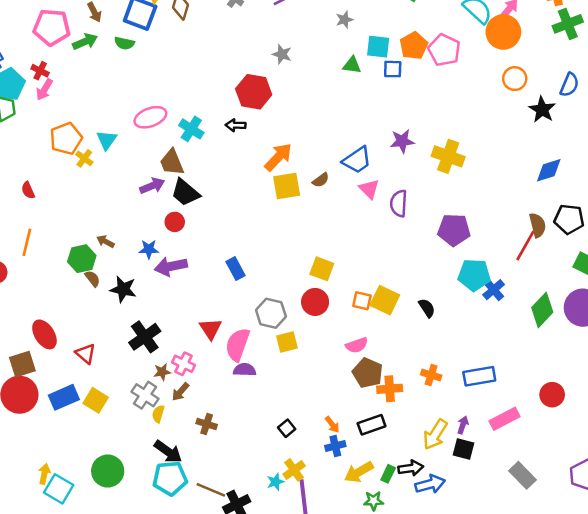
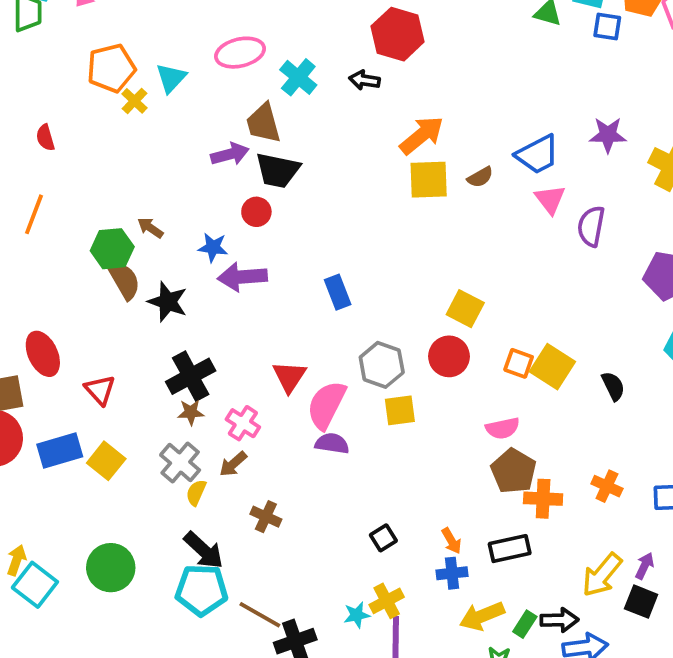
black trapezoid: (185, 192) -> (278, 170), turned -36
brown semicircle: (92, 279) -> (124, 280), size x1.5
brown star: (162, 372) -> (191, 412), moved

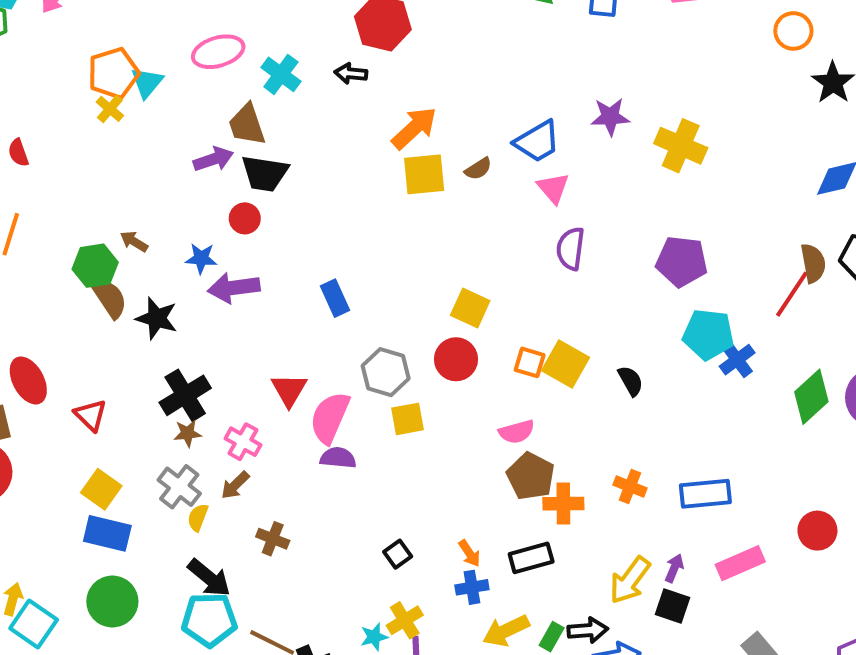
orange pentagon: (111, 68) -> (113, 73), moved
purple semicircle: (591, 226) -> (571, 249), moved
blue rectangle: (60, 450) -> (107, 533), moved, turned 33

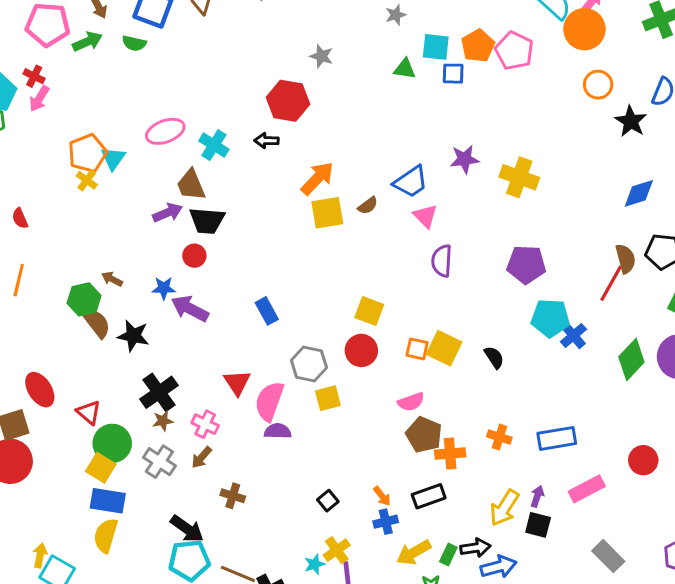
purple arrow: (234, 288) -> (190, 309), turned 39
yellow semicircle: (198, 517) -> (106, 535), moved, size x1.6
green circle: (112, 602) -> (112, 443), moved

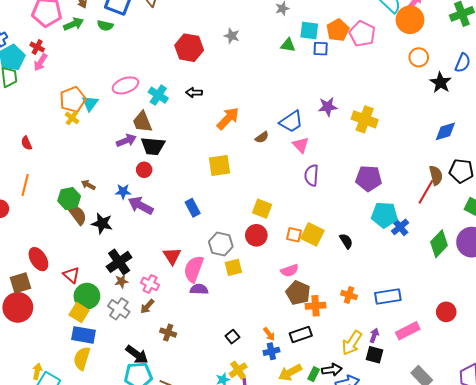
red hexagon: (288, 101) -> (189, 48), moved
yellow square: (327, 213) -> (220, 166), moved

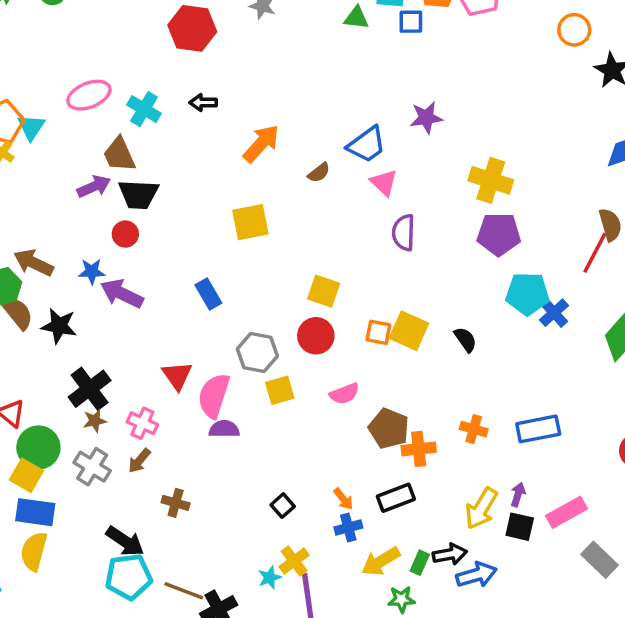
yellow cross: (365, 119) -> (491, 180), moved
brown arrow: (88, 185) -> (34, 263), size x1.6
pink semicircle: (290, 270) -> (344, 394), moved
pink rectangle: (408, 331) -> (566, 512), moved

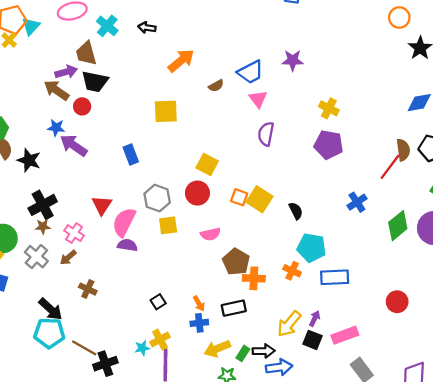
yellow cross: (491, 180) -> (329, 108), size x0.7
brown arrow: (34, 263) -> (56, 90), moved
cyan pentagon: (527, 294) -> (311, 248), moved

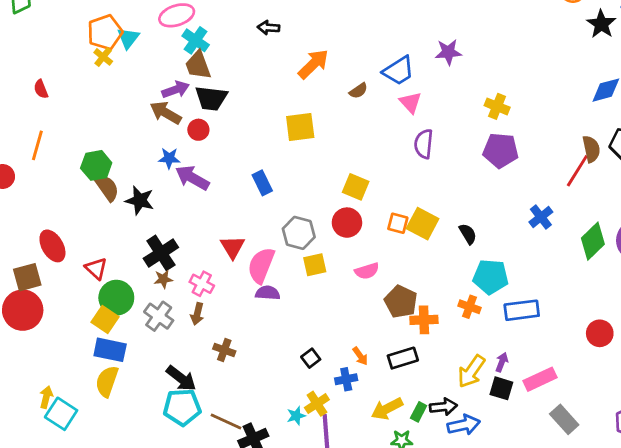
cyan cross: (107, 26) -> (196, 40), moved
brown arrow: (68, 257) -> (197, 314), turned -30
blue cross: (199, 323) -> (346, 379), moved

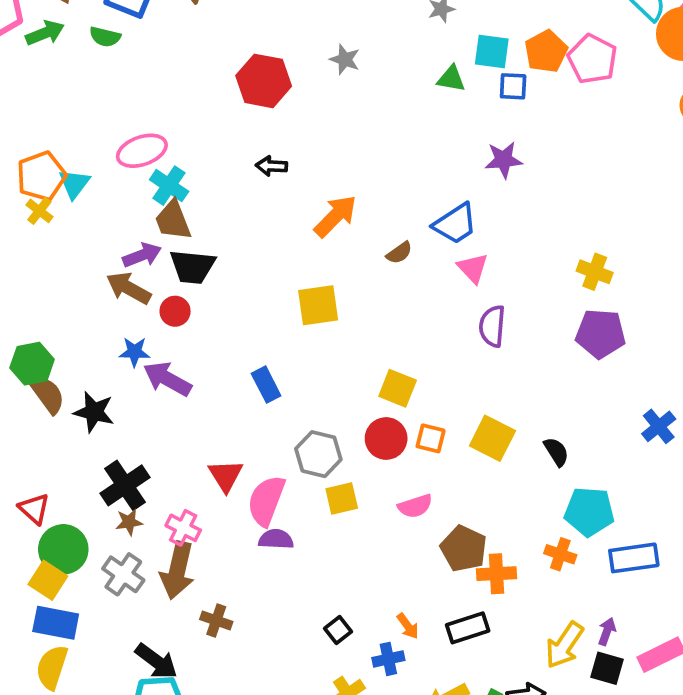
purple star: (448, 52) -> (504, 160), moved
orange square: (398, 223) -> (431, 438), moved
brown arrow: (197, 314) -> (177, 570), size x1.8

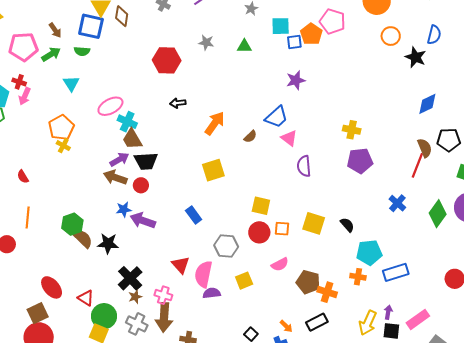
orange pentagon: (546, 51) -> (311, 34), moved
green triangle: (451, 79) -> (244, 46), moved
cyan triangle: (74, 184) -> (71, 83), moved
yellow square: (342, 499) -> (244, 281), moved
orange cross: (497, 574) -> (327, 292), turned 30

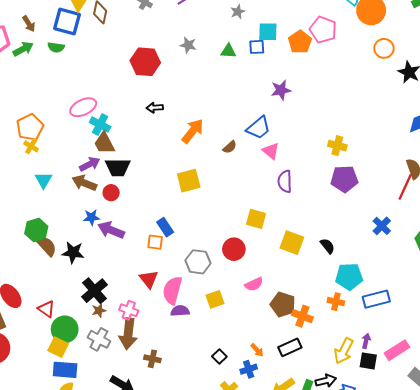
blue square: (294, 42) -> (257, 47), moved
cyan triangle: (71, 83) -> (43, 180), moved
yellow square: (261, 206) -> (256, 219), moved
orange square: (282, 229) -> (155, 242), moved

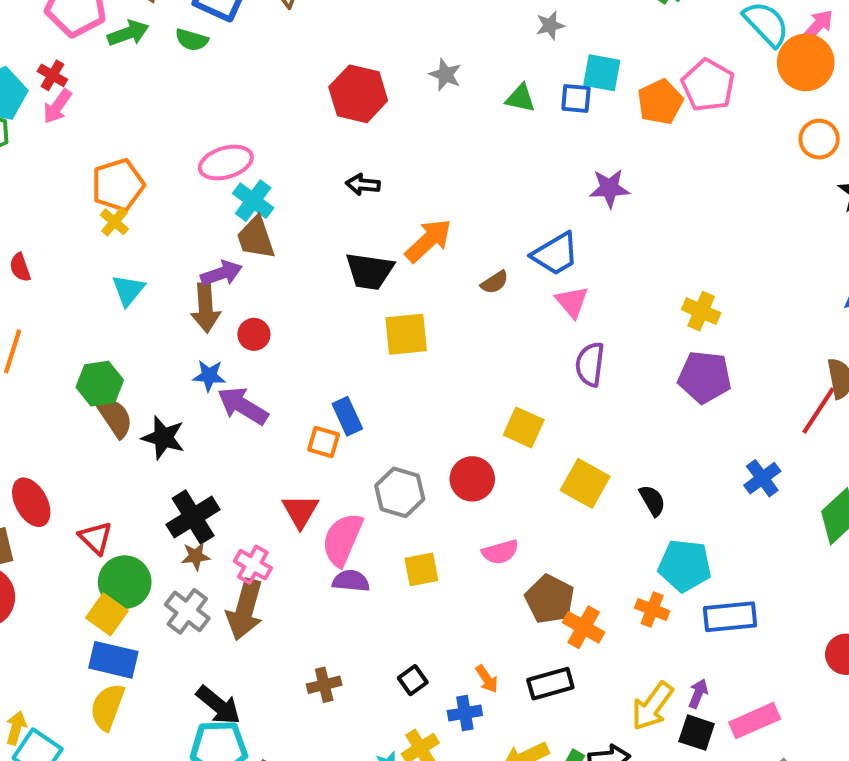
black trapezoid: (118, 167) -> (370, 271), moved
brown arrow: (84, 183) -> (206, 308), turned -125
brown cross: (152, 359) -> (324, 685), moved, turned -35

